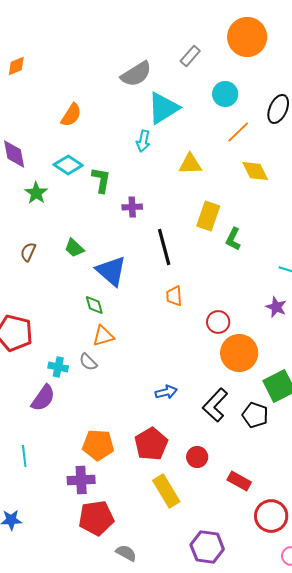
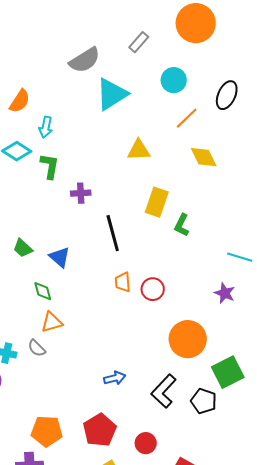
cyan arrow: (143, 141) -> (46, 127), moved
green trapezoid: (74, 248) -> (23, 248), moved
blue triangle: (111, 271) -> (60, 257), size x0.7
red circle: (218, 322) -> (153, 289), moved

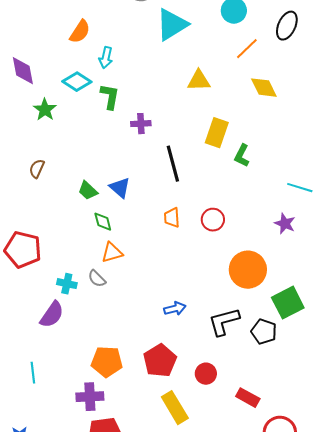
green trapezoid: (23, 248) -> (88, 191), moved
orange trapezoid: (123, 282) -> (172, 218), moved
black L-shape: (164, 391) -> (224, 322), turned 32

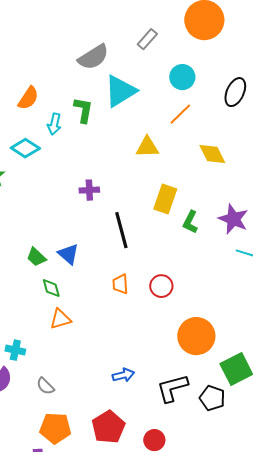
orange line: (247, 49) -> (180, 114), moved
green L-shape: (110, 97) -> (83, 110), moved
purple star: (285, 224) -> (233, 219), moved, size x1.4
gray semicircle: (97, 279) -> (45, 386), moved

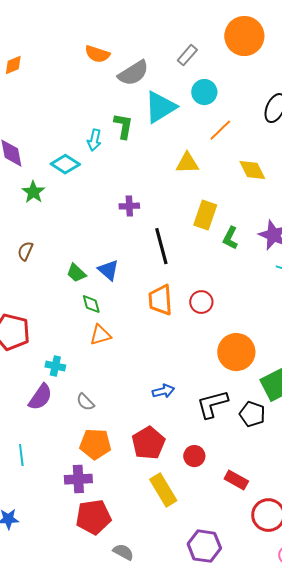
cyan circle: (182, 77) -> (204, 92), moved
orange semicircle: (28, 98) -> (97, 54), moved, turned 75
orange trapezoid: (120, 284) -> (160, 300), size x1.5

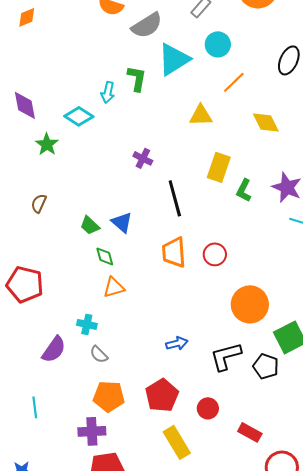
purple cross: (129, 206) -> (143, 158), turned 30
cyan cross: (55, 366) -> (87, 324), moved

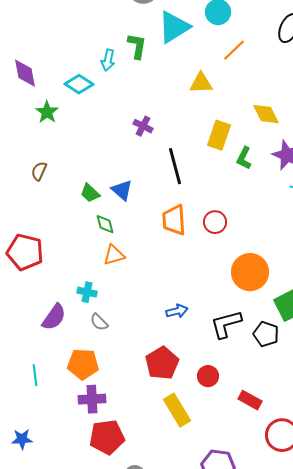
yellow diamond: (266, 122) -> (266, 114), moved
orange pentagon: (109, 396) -> (83, 364), moved

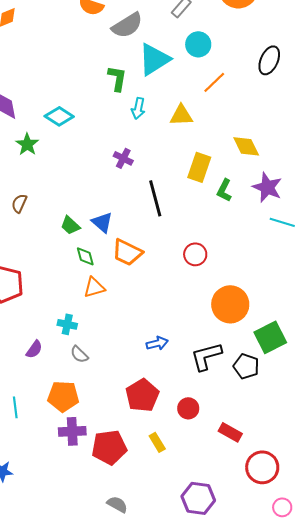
cyan arrow: (108, 60) -> (138, 108), moved
orange trapezoid: (174, 220) -> (127, 252), moved, turned -60
purple semicircle: (54, 317) -> (34, 349), size x0.7
yellow rectangle: (177, 410) -> (157, 442), size x0.6
red pentagon: (107, 437) -> (109, 447), moved

